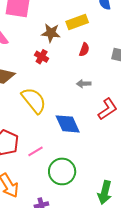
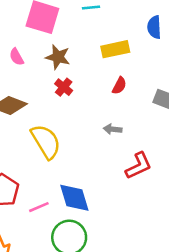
brown star: (51, 33) -> (58, 57), moved
blue diamond: (68, 124) -> (74, 198), moved

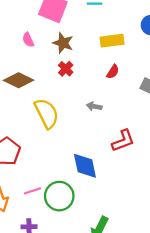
gray arrow: (113, 129) -> (94, 106), moved
blue diamond: (74, 198) -> (85, 166), moved
pink line: (39, 207) -> (32, 191), moved

